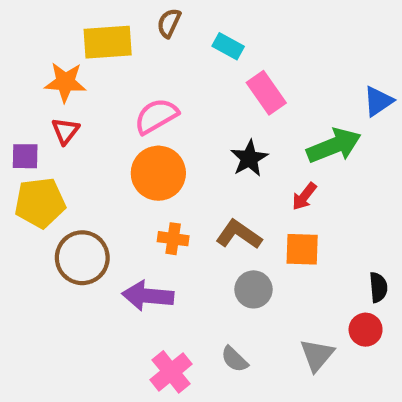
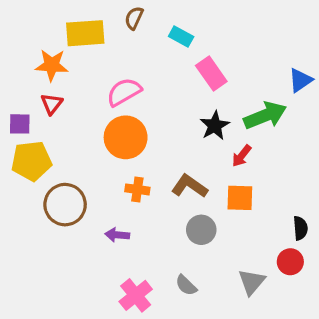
black star: (249, 158) -> (215, 126), moved
purple arrow: (148, 296) -> (117, 235), size x0.6

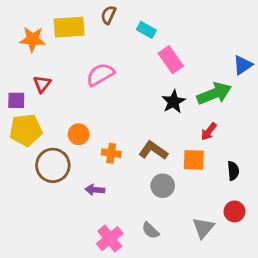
orange star: (52, 65) -> (33, 39), moved
orange circle: (126, 137) -> (79, 134), moved, size x0.6
red arrow: (242, 156) -> (209, 131), moved
black semicircle: (300, 228) -> (233, 171), moved

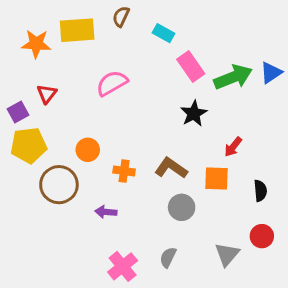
green arrow: (214, 94) -> (233, 77), moved
purple square: (16, 100) -> (18, 112), turned -30
gray semicircle: (150, 230) -> (168, 257), turned 72

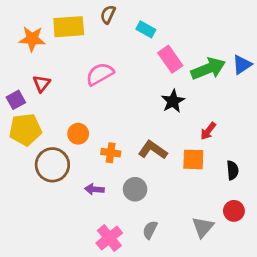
gray circle: (182, 207) -> (135, 189), moved

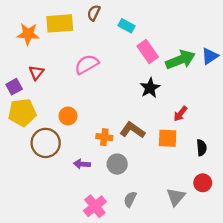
orange cross: (111, 153) -> (104, 137), moved

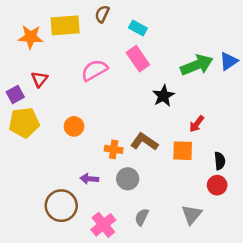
pink rectangle: (148, 52) -> (138, 59), moved
brown circle: (46, 143) -> (61, 206), moved
red circle: (203, 183) -> (217, 185), moved

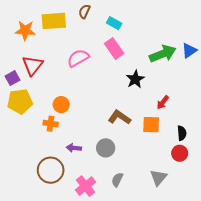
red triangle: (40, 79) -> (33, 65), size x1.5
orange cross: (114, 149) -> (51, 124), moved

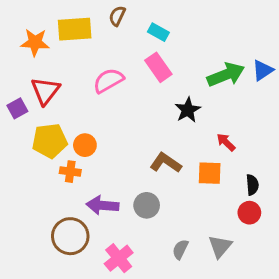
yellow pentagon: (20, 101) -> (50, 141), moved
red arrow: (163, 102) -> (226, 142), turned 96
purple arrow: (74, 148) -> (103, 205), size x1.5
gray semicircle: (117, 180) -> (180, 249), moved

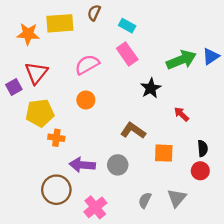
orange circle: (85, 145) -> (86, 100), moved
orange square: (210, 173) -> (164, 153), moved

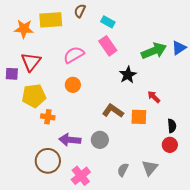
purple square: (14, 87) -> (12, 74), turned 32
orange square: (164, 153) -> (139, 117), moved

